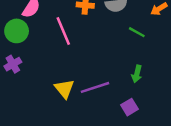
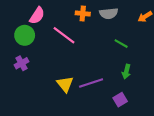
pink line: (63, 31) -> (64, 35), turned -30
green line: (137, 32) -> (121, 44), moved

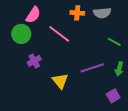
purple cross: (22, 63) -> (34, 61), moved
purple line: (91, 83) -> (92, 68), moved

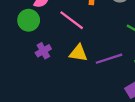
yellow triangle: (60, 81) -> (78, 53), moved, turned -42

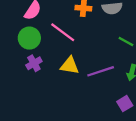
green circle: (29, 20) -> (29, 38), moved

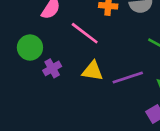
green circle: (29, 38) -> (30, 48), moved

